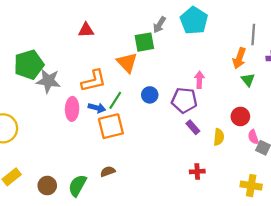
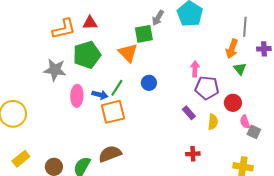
green pentagon: (29, 65) -> (87, 55), moved
orange L-shape: (94, 81) -> (64, 29), moved
purple pentagon: (184, 100) -> (207, 88), moved
brown semicircle: (108, 171) -> (110, 154), size x1.6

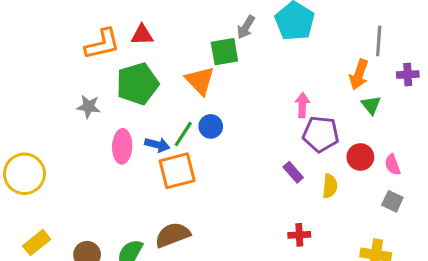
gray star: (55, 70) -> (89, 107), size x0.7
blue circle: (149, 83) -> (211, 126), moved
pink semicircle: (245, 122) -> (392, 165), moved

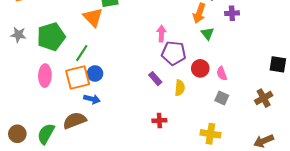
green pentagon: (137, 84) -> (51, 37), moved
blue circle: (211, 126) -> (95, 73), moved
blue arrow: (157, 145) -> (92, 99), moved
pink ellipse: (122, 146) -> (45, 76), moved

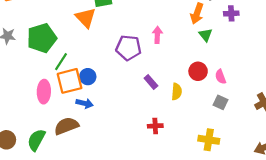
green line: (82, 53) -> (61, 62), moved
purple pentagon: (174, 53) -> (128, 48), moved
pink ellipse: (45, 76) -> (44, 92), moved

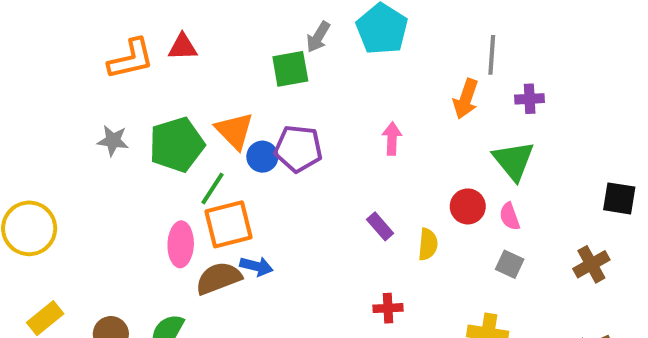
orange triangle: (86, 18) -> (234, 131), moved
green triangle: (206, 35) -> (514, 161), moved, size x1.6
purple pentagon: (128, 48) -> (298, 149), moved
blue circle: (88, 77) -> (262, 157), moved
brown semicircle: (66, 126) -> (219, 278), moved

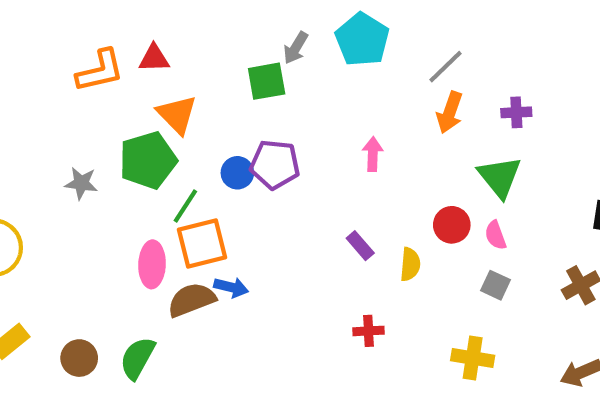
gray line: (492, 55) -> (446, 67), moved, turned 42
orange triangle: (234, 131) -> (177, 114), moved
gray star: (113, 141) -> (81, 183), moved

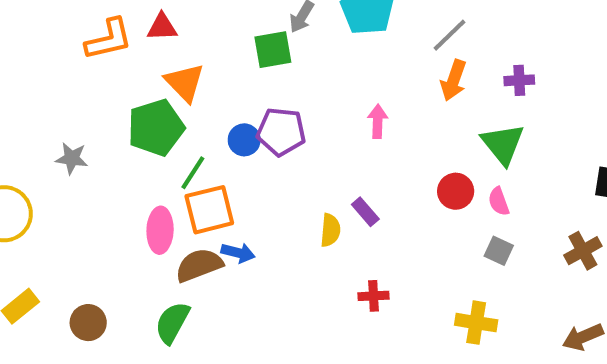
gray star: (81, 183) -> (72, 158), moved
yellow semicircle: (410, 264) -> (330, 230), moved
green semicircle: (137, 358) -> (172, 323), moved

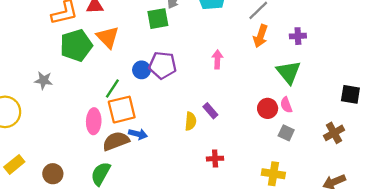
green pentagon: (156, 128) -> (76, 45), moved
red circle: (456, 191) -> (268, 108), moved

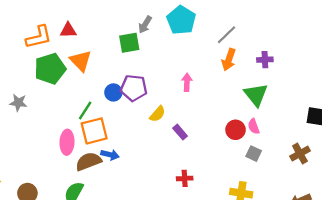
yellow semicircle: (191, 121) -> (157, 114), moved, turned 36

